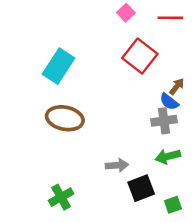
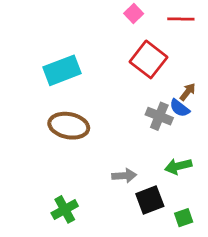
cyan rectangle: (58, 66) -> (62, 70), turned 36
gray cross: (164, 121) -> (159, 116), moved, turned 30

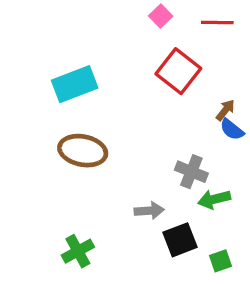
blue semicircle: (180, 108) -> (232, 130), moved
gray cross: (159, 116) -> (191, 172), moved

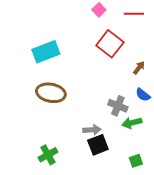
blue semicircle: (232, 130) -> (143, 95), moved
black square: (180, 240) -> (98, 145), moved

